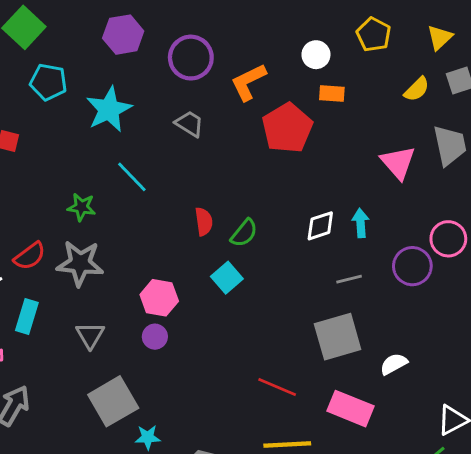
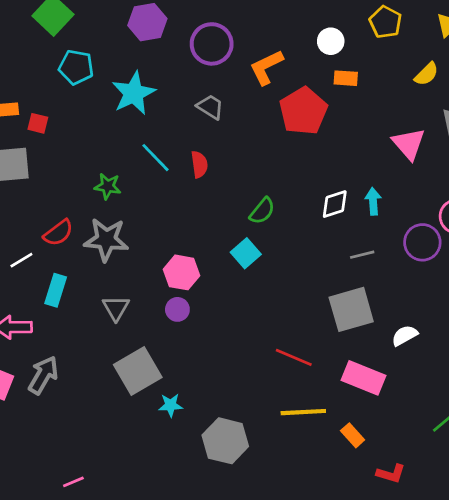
red semicircle: (204, 222) -> (199, 164), moved

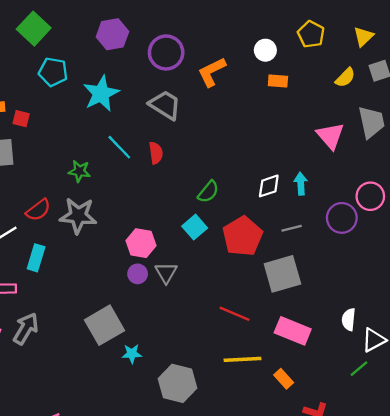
gray trapezoid: (210, 107) -> (165, 105), size x1.4
red pentagon: (303, 111) -> (243, 236), moved
gray triangle: (116, 308) -> (166, 273), moved
white semicircle: (405, 335) -> (349, 319), moved, turned -55

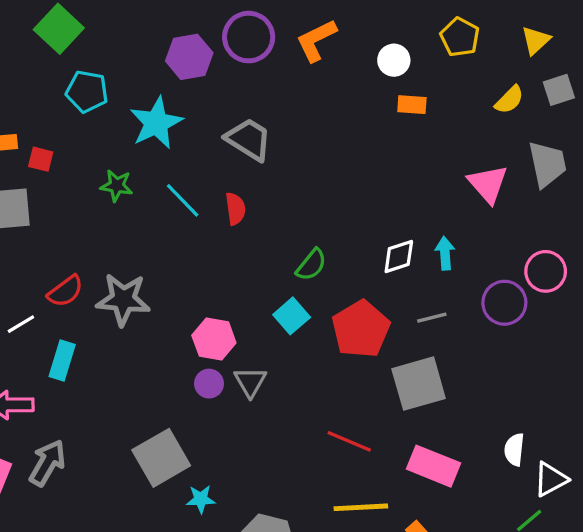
purple hexagon: (112, 34) -> (189, 57), moved
purple circle: (166, 52) -> (249, 37), moved
orange L-shape: (212, 72) -> (316, 40), moved
green star: (79, 171) -> (117, 186), moved

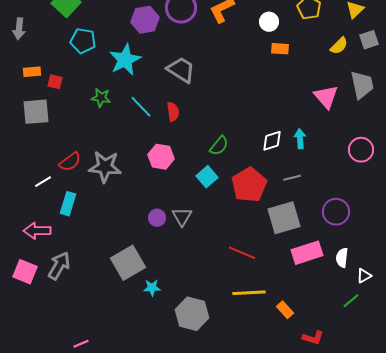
purple circle: (504, 303) -> (336, 212), moved
pink hexagon: (214, 339) -> (161, 157), moved
pink rectangle: (433, 466) -> (307, 253), moved, turned -40
white triangle: (551, 479) -> (364, 276), size x0.7

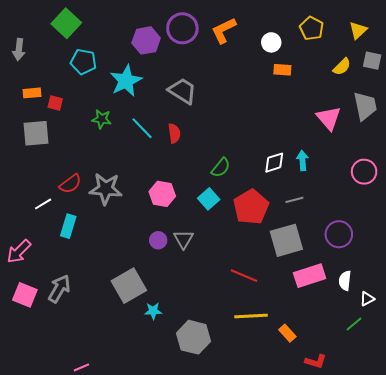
gray square: (369, 40) -> (372, 61), turned 30
pink hexagon: (161, 157) -> (162, 194), moved
pink arrow: (37, 231) -> (19, 251), moved, turned -44

